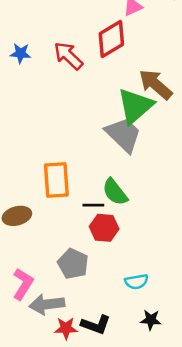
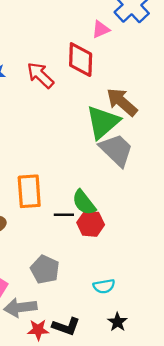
red diamond: (111, 39) -> (81, 60), turned -57
gray trapezoid: (123, 135) -> (116, 150), moved
red hexagon: (104, 228) -> (91, 224), moved
black star: (151, 320) -> (117, 322), turned 30

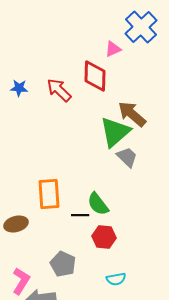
gray trapezoid: (116, 150) -> (127, 157), size x0.7
red hexagon: (91, 224) -> (104, 237), moved

